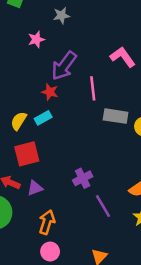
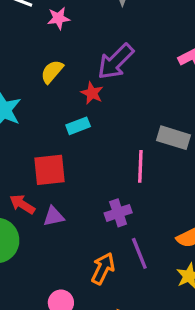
pink star: (36, 39) -> (59, 18), moved
pink line: (93, 88) -> (140, 166), moved
yellow semicircle: (19, 121) -> (52, 72), moved
orange arrow: (47, 222) -> (103, 268), moved

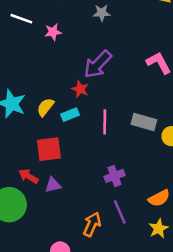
yellow semicircle: (52, 72) -> (45, 107), moved
pink line: (140, 166) -> (105, 122), moved
purple cross: (118, 213) -> (114, 176), moved

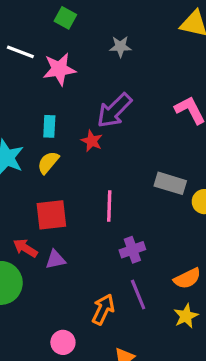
pink star: (53, 32) -> (59, 69), size x1.5
cyan rectangle: (70, 115) -> (49, 126), moved, turned -66
pink line: (105, 122) -> (109, 206), moved

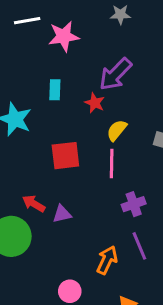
white line: (20, 52) -> (27, 21), turned -30
yellow semicircle: (48, 162) -> (117, 130), moved
red square: (51, 215) -> (65, 156), moved

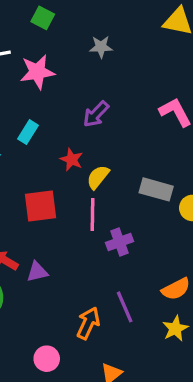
purple arrow: (115, 74) -> (96, 114), size x0.7
cyan rectangle: (55, 90) -> (28, 132), turned 30
red star: (95, 103) -> (72, 160), moved
purple cross: (134, 204) -> (119, 242), moved

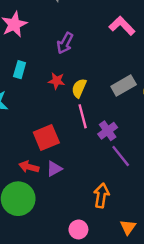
gray rectangle: (156, 189) -> (124, 85), turned -30
red square: (40, 206) -> (46, 138), moved
purple line: (125, 307) -> (121, 156), moved

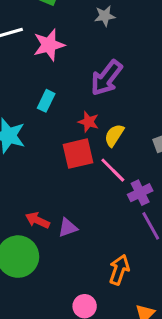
purple arrow: (65, 43) -> (106, 78), size x1.4
pink line: (83, 116) -> (113, 170), turned -40
red square: (46, 138) -> (78, 154), moved

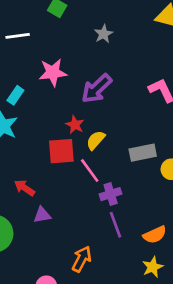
gray star: (105, 16) -> (104, 34), turned -30
pink star: (49, 45) -> (53, 72), moved
cyan rectangle: (46, 101) -> (15, 95), moved
red arrow: (37, 220) -> (25, 188), moved

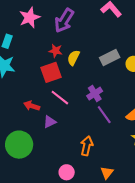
pink line: (90, 170) -> (60, 98), moved

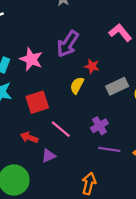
pink star: (30, 17) -> (31, 59), moved, turned -30
red star: (56, 51) -> (92, 66), moved
red square: (51, 72) -> (37, 102), moved
purple line: (104, 115) -> (109, 149), turned -48

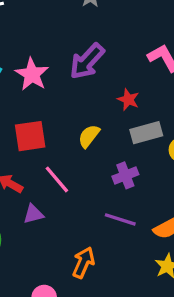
red star: (92, 66) -> (128, 100), moved
yellow semicircle: (77, 85) -> (89, 136), moved
purple cross: (99, 126) -> (125, 175), moved

